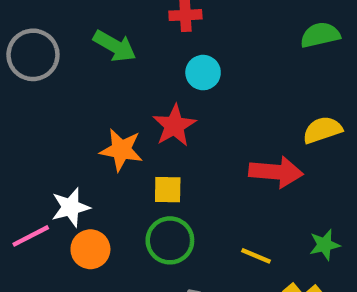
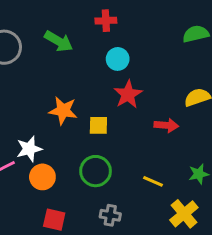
red star: (174, 126) -> (128, 94), moved
red arrow: (276, 172) -> (166, 125), size x0.7
yellow square: (168, 190) -> (98, 125), moved

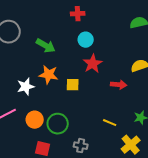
green arrow: (59, 41) -> (46, 46), moved
white star: (29, 149) -> (26, 87), moved
green circle: (96, 171) -> (58, 124), moved

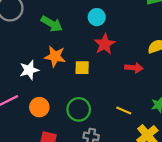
green circle: (58, 124) -> (79, 109), moved

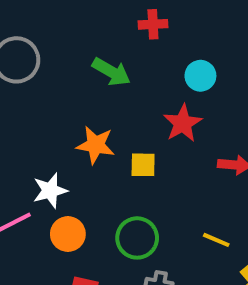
cyan circle: (97, 17) -> (200, 76), moved
green arrow: (52, 24) -> (111, 72), moved
white star: (29, 70) -> (50, 191), moved

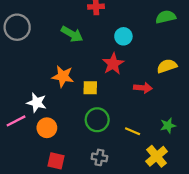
white star: (50, 191) -> (37, 103), turned 30
green circle: (137, 238) -> (97, 120), moved

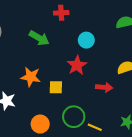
green circle: (97, 120) -> (74, 117), moved
orange circle: (47, 128) -> (40, 124), moved

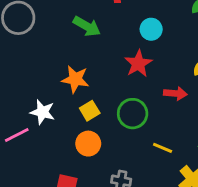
yellow square: (56, 87) -> (90, 111), moved, turned -32
green circle: (74, 117) -> (133, 114), moved

